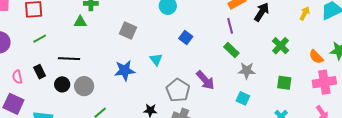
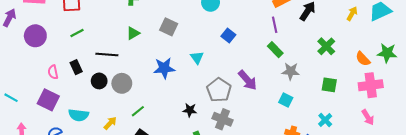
green triangle: (80, 22) -> (133, 33), moved, turned -32

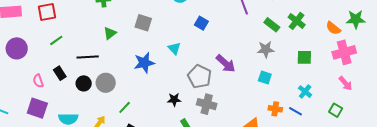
green rectangle: (275, 50) -> (272, 25), moved

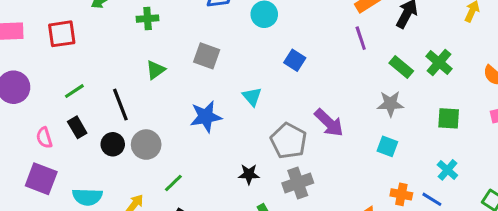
green line: (56, 40) -> (74, 91), moved
black line: (88, 57) -> (120, 105), turned 70
gray cross: (207, 104) -> (298, 183), turned -36

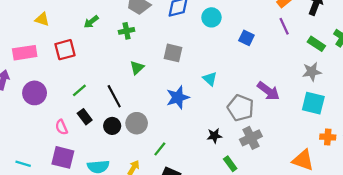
blue square: (295, 60) -> (246, 38), moved
cyan square: (387, 146) -> (313, 103), size x1.5

